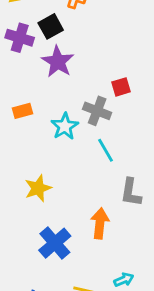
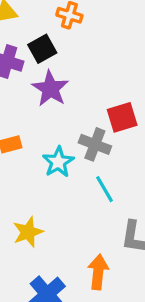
red square: (121, 87) -> (122, 117), size x1.4

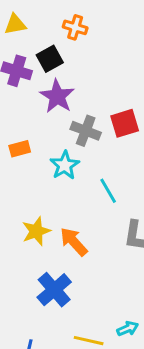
gray cross: (95, 144) -> (86, 131), moved
orange arrow: (98, 272) -> (74, 242), moved, turned -48

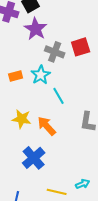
orange rectangle: (20, 149) -> (16, 76), moved
cyan line: (108, 191) -> (59, 96), moved
yellow star: (36, 231) -> (22, 119), turned 30

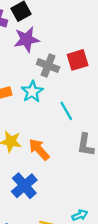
purple star: (36, 29) -> (27, 39), turned 30
cyan line: (59, 96) -> (66, 111), moved

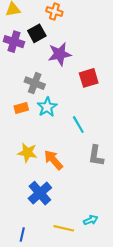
purple star: (27, 39) -> (60, 54), moved
gray cross: (48, 66) -> (35, 83), moved

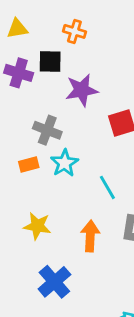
black square: (37, 33) -> (50, 62), turned 30
orange arrow: (53, 160) -> (90, 236), moved, turned 45

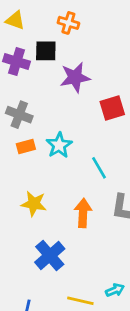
yellow triangle: (17, 29) -> (15, 20), turned 30
gray cross: (47, 130) -> (19, 115), moved

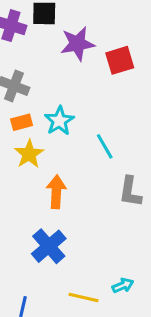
red square: (112, 108) -> (120, 60), moved
yellow star: (34, 204) -> (29, 154), moved, turned 30
orange arrow: (83, 213) -> (56, 192), moved

